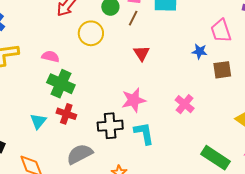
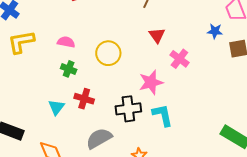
yellow circle: (91, 33) -> (108, 53), moved
green cross: (61, 84) -> (69, 69), moved, size x0.6
pink cross: (185, 104) -> (179, 59), moved

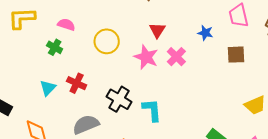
blue star: (215, 31) -> (205, 33), moved
green cross: (69, 69) -> (55, 47), moved
pink star: (151, 82) -> (146, 57), moved, turned 30
black cross: (128, 109) -> (119, 99), turned 30

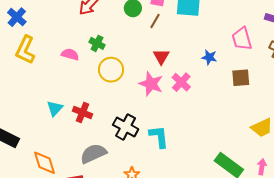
yellow L-shape: (22, 18) -> (25, 50), turned -60
green cross: (55, 47) -> (97, 43), moved
cyan triangle: (48, 88) -> (55, 108), moved

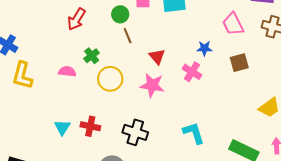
brown line: (155, 21) -> (128, 36), moved, turned -42
green cross: (97, 43) -> (92, 56), turned 35
pink cross: (181, 82) -> (192, 72), moved
cyan L-shape: (159, 137) -> (194, 133), moved

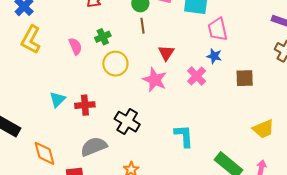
pink trapezoid: (233, 24) -> (218, 29), moved
pink semicircle: (67, 71) -> (75, 46), turned 48
red cross: (90, 126) -> (85, 105), turned -30

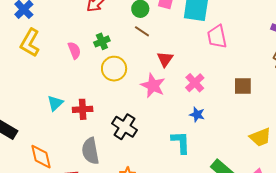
brown line: (143, 26) -> (142, 31), turned -49
blue star: (214, 56) -> (197, 114), moved
gray semicircle: (94, 146) -> (90, 151), turned -80

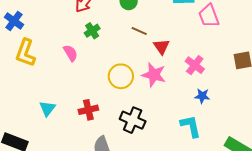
brown line: (142, 31) -> (139, 31), moved
green cross: (102, 41) -> (92, 31), moved
yellow circle: (114, 69) -> (121, 76), moved
cyan triangle: (55, 103) -> (47, 108), moved

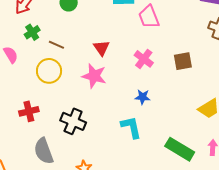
brown line: (139, 31) -> (56, 45), moved
pink cross: (195, 65) -> (144, 59), moved
yellow circle: (121, 76) -> (49, 71), moved

